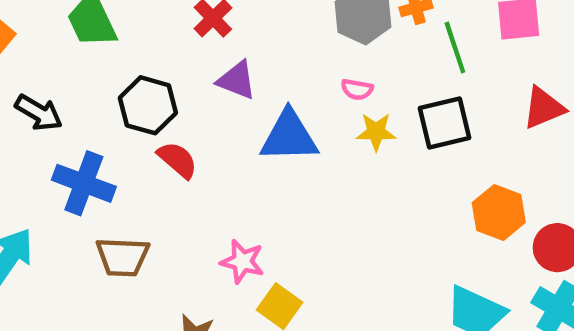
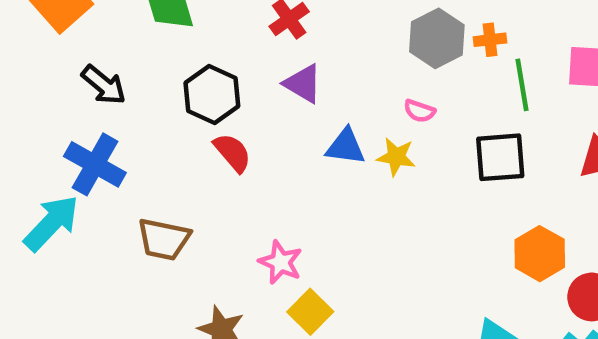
yellow star: (376, 132) -> (396, 157), moved
blue triangle: (289, 136) -> (346, 147), size x0.7
blue cross: (84, 183) -> (95, 164), moved

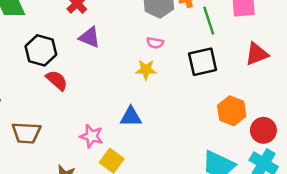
blue triangle: (346, 147) -> (131, 117), moved

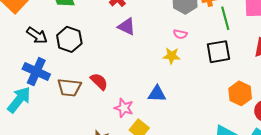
black hexagon: (41, 50) -> (69, 39), moved
red semicircle: (57, 80) -> (99, 81), moved
brown trapezoid: (26, 133) -> (69, 87), moved

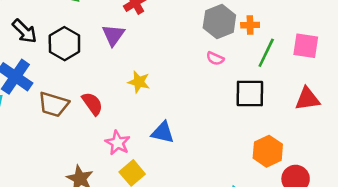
green line: (225, 18) -> (266, 53), turned 30
purple triangle: (127, 27) -> (113, 35), moved, turned 30
pink semicircle: (180, 34) -> (215, 58), moved
yellow star: (172, 56) -> (139, 82), moved

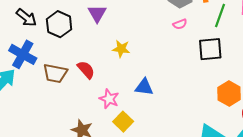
pink semicircle: (215, 58) -> (180, 24), turned -40

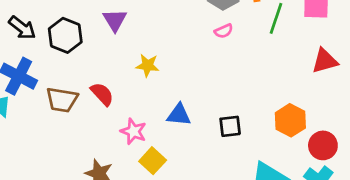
black square: (210, 49) -> (230, 126), moved, size x0.7

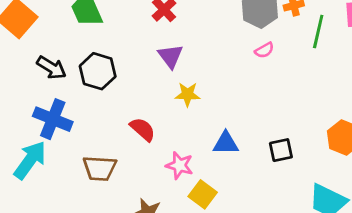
purple triangle: (115, 20) -> (170, 56), moved
brown trapezoid: (62, 100) -> (100, 168), moved

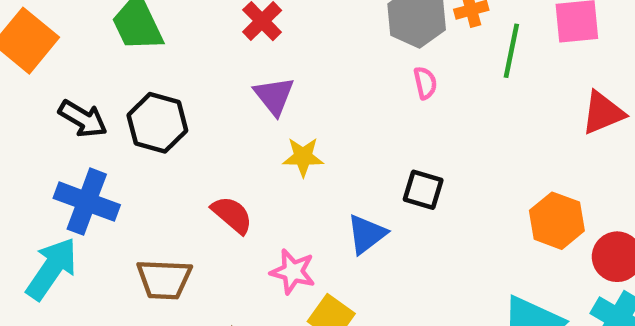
pink semicircle: (264, 50) -> (425, 83), turned -72
blue triangle: (226, 143) -> (366, 234), turned -36
black square: (281, 150) -> (423, 190), moved, turned 30

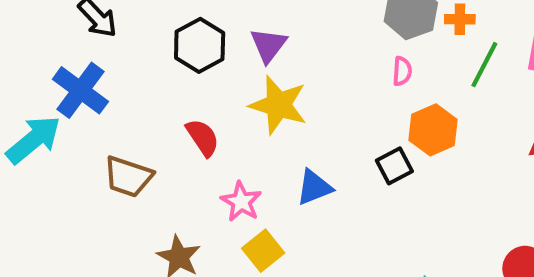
black hexagon: (157, 123) -> (200, 45), moved
yellow star: (303, 157) -> (278, 105), size x1.6
black square: (423, 190) -> (394, 166), moved, turned 30
orange hexagon: (557, 221) -> (433, 130), moved

